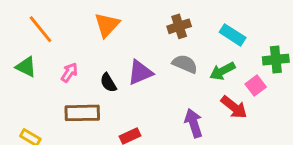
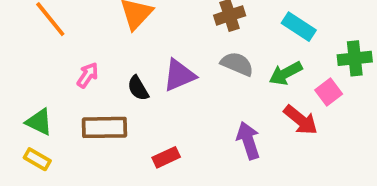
green triangle: (26, 67) -> (39, 122), moved

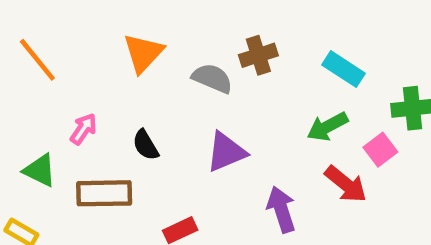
gray semicircle: (237, 64) -> (212, 78), moved
purple triangle: (179, 75) -> (226, 152), moved
green triangle: (39, 122) -> (40, 170), moved

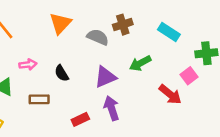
green arrow: (327, 127) -> (140, 63), moved
pink arrow: (83, 129) -> (28, 64), turned 49
brown rectangle: (104, 193) -> (39, 99), size x0.7
purple arrow: (281, 209) -> (112, 108), moved

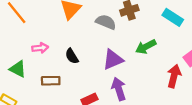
red arrow: (170, 94) -> (174, 76), turned -115

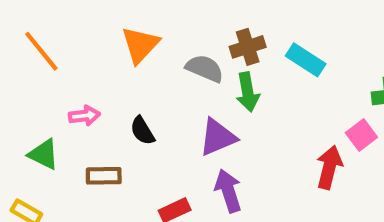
cyan rectangle: (173, 17) -> (306, 60), moved
green arrow: (146, 47) -> (248, 92), moved, turned -72

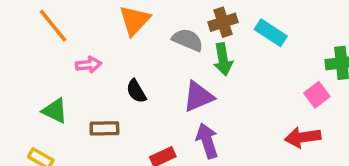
pink arrow: (84, 116) -> (89, 65), moved
red arrow: (329, 167) -> (303, 137), moved, turned -112

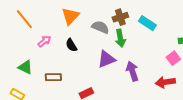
pink arrow: (89, 65) -> (44, 41), turned -32
black semicircle: (136, 91) -> (71, 45), moved
purple arrow: (207, 141) -> (132, 71), moved

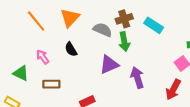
orange line: (24, 19) -> (36, 21), moved
pink arrow: (44, 41) -> (43, 57), moved, turned -88
red arrow: (165, 82) -> (173, 90), turned -54

